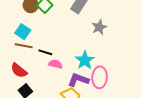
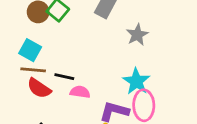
cyan star: (85, 60) -> (136, 81), moved
red semicircle: (19, 70) -> (39, 88), moved

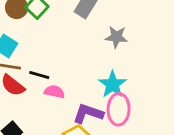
gray star: (137, 35) -> (116, 37), turned 30

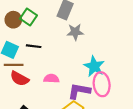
gray star: (116, 37) -> (75, 32), moved
black line: (39, 75) -> (34, 46), moved

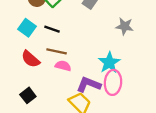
gray star: (75, 32) -> (125, 26), moved
brown line: (14, 65) -> (57, 51), moved

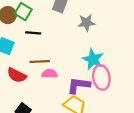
gray star: (125, 26) -> (86, 23), moved
black line: (52, 29) -> (33, 33), moved

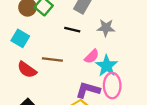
black line: (33, 33) -> (72, 30), moved
pink semicircle: (50, 74) -> (92, 56), moved, turned 126

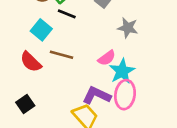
black line: (72, 30) -> (67, 14), moved
cyan square: (20, 38) -> (41, 30), moved

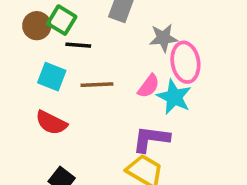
brown line: (61, 55) -> (97, 85), moved
pink ellipse: (125, 95) -> (185, 62), moved

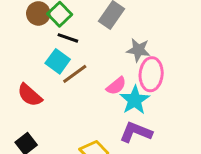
cyan square: (52, 77) -> (58, 61), moved
brown line: (97, 85) -> (75, 74), turned -48
purple L-shape: (151, 139) -> (136, 132), moved

